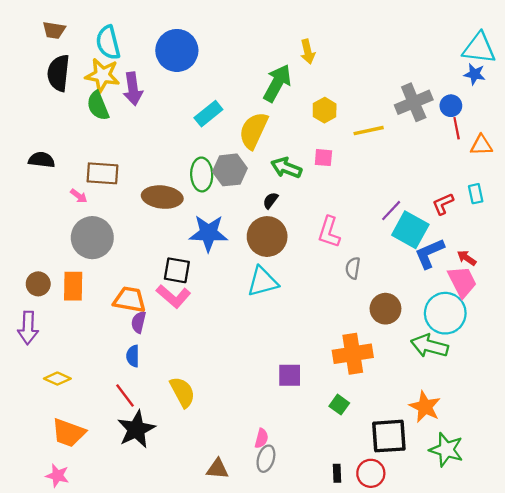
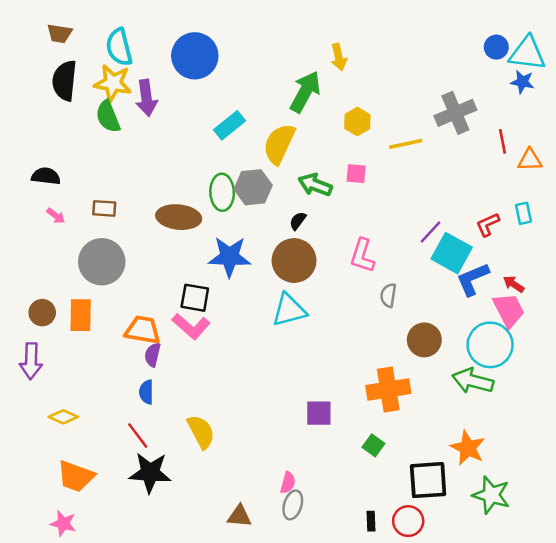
blue circle: (451, 106) -> (496, 47), moved
brown rectangle: (102, 173) -> (104, 208), moved, size x0.7
pink arrow: (79, 196) -> (56, 216), moved
black star: (136, 429) -> (150, 473), turned 30

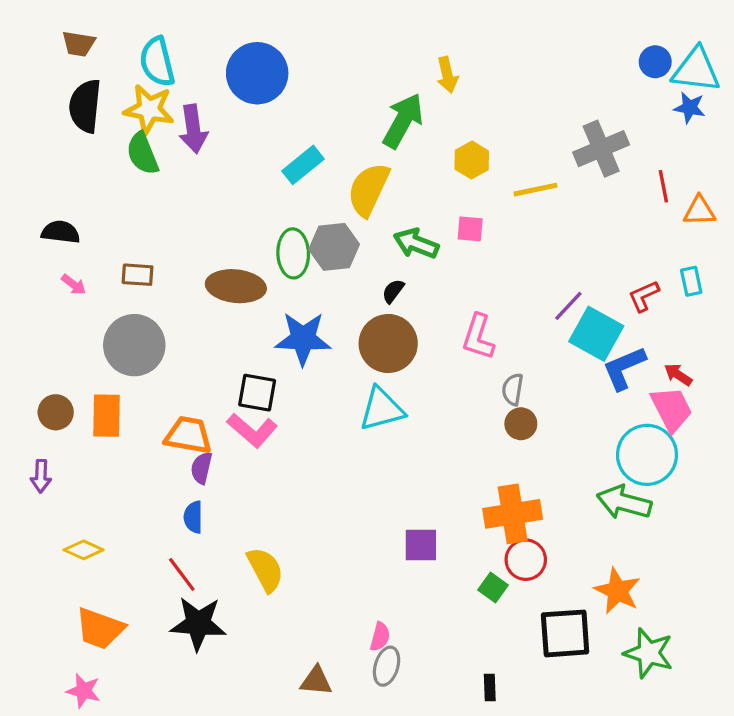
brown circle: (424, 340) -> (521, 424), moved, size x0.7
purple arrow: (31, 361) -> (41, 476), size x0.7
red circle: (408, 521) -> (526, 560), moved

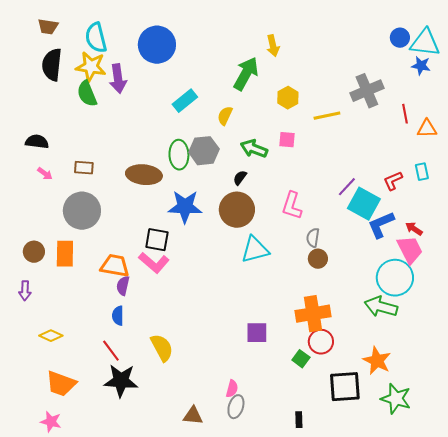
yellow semicircle: (369, 190) -> (225, 116), size x0.6
cyan triangle: (382, 409) -> (255, 250), moved

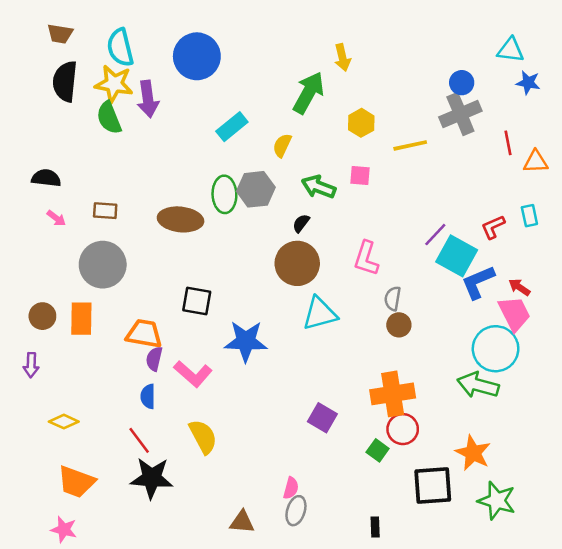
blue circle: (400, 38) -> (462, 83), moved
cyan triangle: (425, 43) -> (511, 50), moved, size x0.7
blue star: (185, 207) -> (246, 341), moved
pink L-shape: (154, 263) -> (193, 374), moved
purple square: (257, 333) -> (322, 418), turned 30

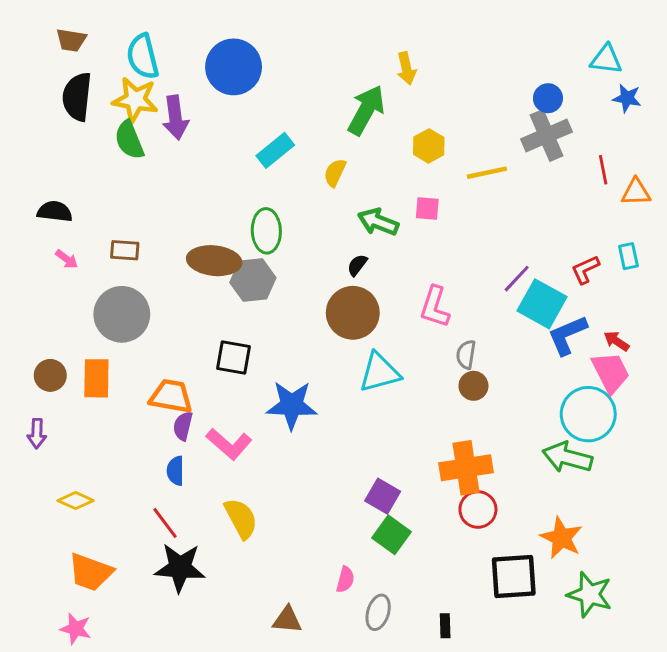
gray hexagon: (256, 189) -> (253, 280), moved
green square: (378, 450) -> (392, 535), moved, size x1.4
gray ellipse: (296, 511) -> (378, 612), moved

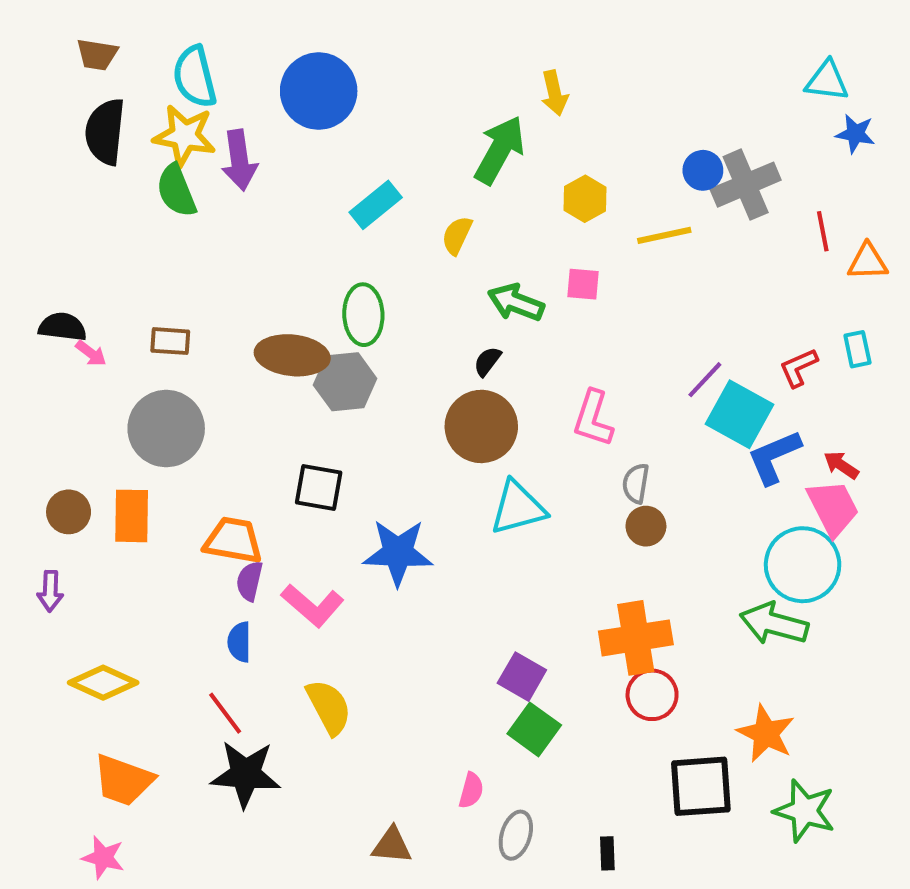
blue circle: (548, 98) -> (703, 170), moved
black semicircle: (55, 211) -> (62, 327), moved
yellow diamond: (76, 501) -> (103, 683), size x1.4

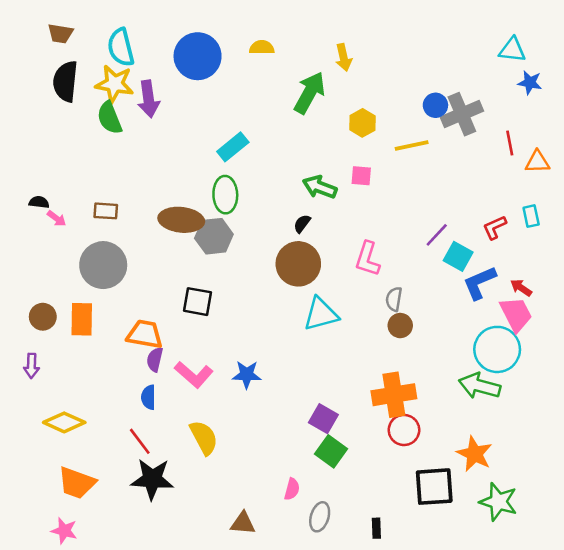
cyan rectangle: (376, 205) -> (233, 147), moved
yellow semicircle: (457, 235) -> (262, 47), moved, turned 65
black semicircle: (62, 327) -> (39, 202), size x0.7
cyan square: (739, 414) -> (458, 256), size x0.7
blue star: (398, 553) -> (247, 375), moved, size x0.7

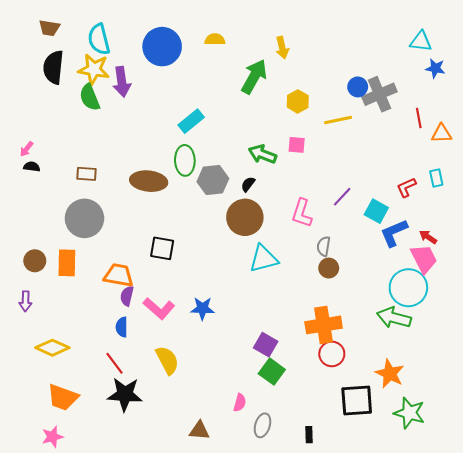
pink arrow: (57, 219) -> (27, 149), moved, turned 91
purple line: (437, 235) -> (342, 197), moved
gray hexagon: (214, 236) -> (213, 180), moved
pink star: (64, 531) -> (52, 437), turned -30

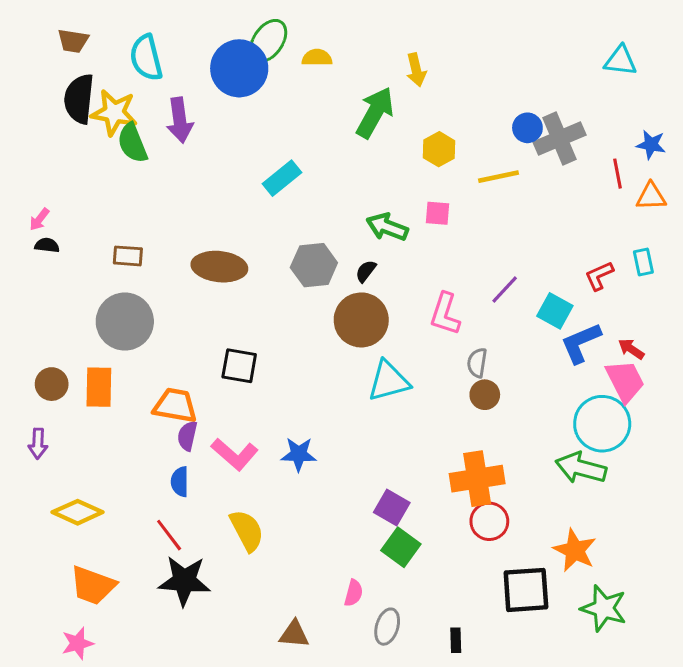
blue star: (435, 68) -> (651, 145), moved
yellow star: (94, 69) -> (114, 113), moved
green ellipse: (185, 160) -> (268, 41), moved, turned 36

